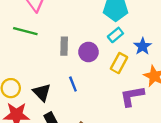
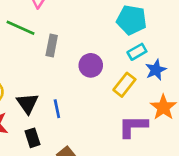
cyan rectangle: (115, 35) -> (137, 52), moved
gray rectangle: (64, 46) -> (52, 46), moved
blue line: (73, 84) -> (57, 109), moved

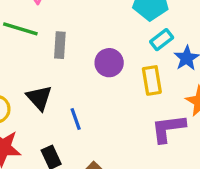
yellow rectangle: (124, 85) -> (152, 80), turned -40
black triangle: (27, 103) -> (39, 98), moved

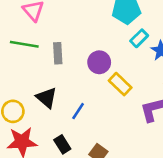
yellow rectangle: (152, 80) -> (120, 84), moved, turned -30
blue line: (76, 119) -> (78, 111), turned 60

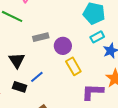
gray rectangle: (58, 53) -> (41, 37), moved, turned 63
black rectangle: (62, 144) -> (20, 87), moved, turned -56

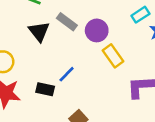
gray rectangle: (41, 37) -> (67, 22), turned 56
black triangle: (17, 60) -> (39, 31), moved

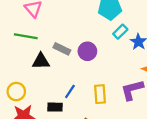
black triangle: (39, 31) -> (41, 61), turned -42
yellow rectangle: (113, 56) -> (100, 94), moved, turned 42

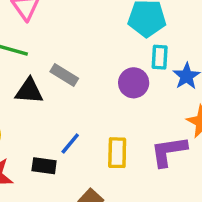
cyan rectangle: (120, 32) -> (160, 57), turned -48
purple circle: (87, 51) -> (134, 83), moved

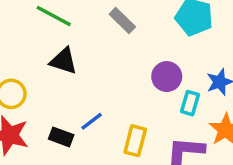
cyan rectangle: (160, 57) -> (190, 103), moved
gray rectangle: (64, 75) -> (122, 21), moved

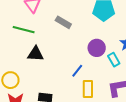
cyan rectangle: (190, 103) -> (114, 60), turned -32
blue line: (92, 121) -> (77, 71), moved

